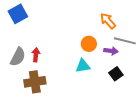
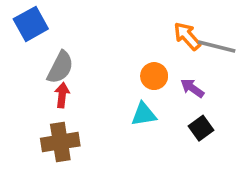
gray line: (125, 41) -> (217, 47), moved
purple arrow: (111, 51) -> (192, 88), turned -152
gray semicircle: (18, 57) -> (60, 67), moved

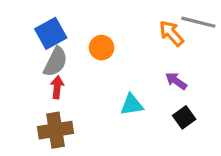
blue square: (31, 24) -> (51, 33), moved
gray line: (217, 47) -> (198, 22), moved
orange circle: (154, 76) -> (102, 48), moved

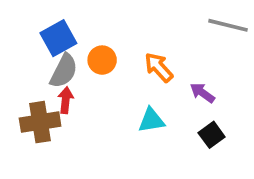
orange arrow: (171, 33) -> (159, 67), moved
orange circle: (102, 48) -> (102, 60), moved
brown cross: (56, 130) -> (40, 122), moved

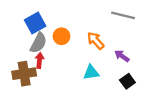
gray line: (228, 25) -> (123, 15), moved

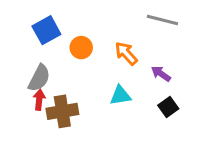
gray semicircle: (38, 43) -> (39, 78), moved
red arrow: (40, 60) -> (39, 100), moved
brown cross: (24, 74) -> (62, 111), moved

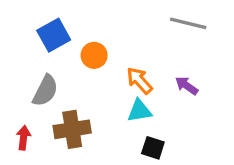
orange arrow: (126, 53) -> (139, 81), moved
red arrow: (39, 100) -> (23, 138), moved
black square: (168, 107) -> (153, 148), moved, turned -36

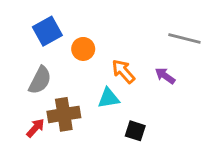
gray line: (188, 23) -> (184, 38), moved
cyan triangle: (139, 111) -> (108, 98), moved
red arrow: (23, 138) -> (35, 128), moved, turned 36

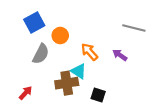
gray semicircle: (40, 80) -> (41, 54), moved
cyan triangle: (108, 98) -> (79, 71), turned 42
brown cross: (64, 114) -> (67, 83), moved

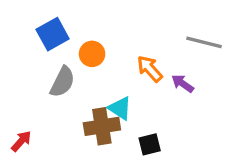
orange arrow: (89, 52) -> (150, 69), moved
red arrow: (26, 93) -> (21, 141), moved
black square: (98, 95) -> (150, 144), turned -32

